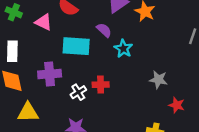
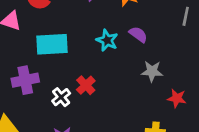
purple semicircle: (104, 30) -> (138, 34), moved
red cross: (101, 85) -> (86, 85), turned -35

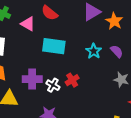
purple cross: (25, 80) -> (32, 79), moved
white cross: (61, 97) -> (53, 85), turned -32

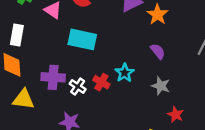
cyan star: (94, 51) -> (125, 73), moved
red cross: (72, 80) -> (101, 82), turned -32

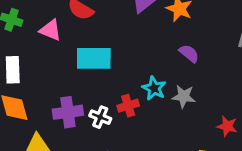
red cross: (101, 82) -> (128, 106), turned -35
gray star: (161, 86) -> (184, 96), moved

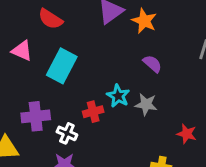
pink triangle: (50, 30) -> (22, 51), moved
cyan rectangle: (94, 58) -> (62, 66), turned -64
white cross: (100, 117) -> (67, 133), moved

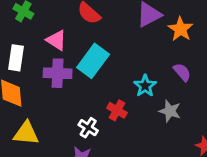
cyan star: (118, 96) -> (145, 86), moved
red cross: (93, 112) -> (117, 110), turned 36
purple cross: (36, 116) -> (58, 73), moved

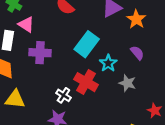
pink triangle: (56, 40) -> (26, 24), moved
cyan rectangle: (93, 61) -> (87, 44), moved
red cross: (117, 110) -> (86, 82), size x1.5

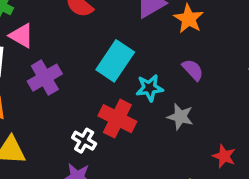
purple cross: (40, 53) -> (45, 78), turned -30
cyan star: (108, 63) -> (149, 88), turned 30

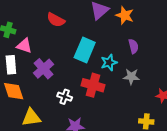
purple semicircle: (193, 70) -> (133, 46), turned 40
white cross: (84, 141) -> (65, 97), moved

